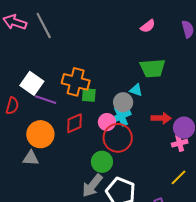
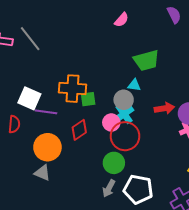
pink semicircle: (148, 26) -> (122, 20), moved
gray triangle: (31, 158) -> (42, 173), turned 30
gray arrow: (92, 186) -> (109, 188), size x0.7

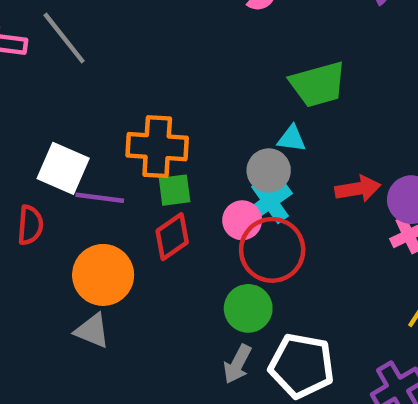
green square: (88, 99) -> (175, 190), moved

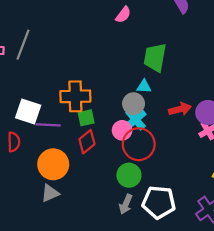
gray line: (64, 38) -> (23, 45), turned 64
green trapezoid: (318, 84) -> (155, 57), turned 120
gray triangle: (92, 331) -> (50, 193), turned -42

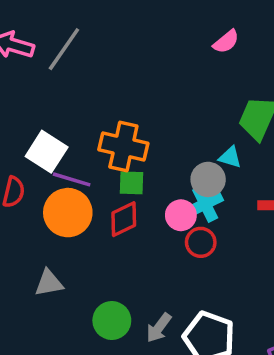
red circle: (139, 144) -> (201, 242), size x0.6
orange circle: (53, 164) -> (68, 213), moved
green circle: (129, 175) -> (112, 320), moved

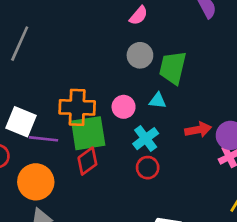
gray circle: (208, 179) -> (140, 55), moved
green square: (132, 183) -> (88, 133), size x1.8
orange circle: (68, 213) -> (36, 182), moved
pink circle: (181, 215) -> (124, 107), moved

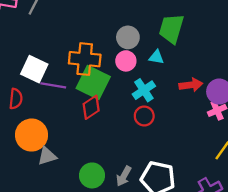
gray circle: (140, 55) -> (128, 37), moved
green square: (88, 133) -> (93, 83), turned 32
orange circle: (36, 182) -> (32, 135), moved

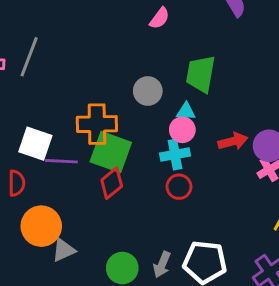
pink circle: (126, 61) -> (182, 130), moved
cyan cross: (144, 90) -> (175, 154), turned 30

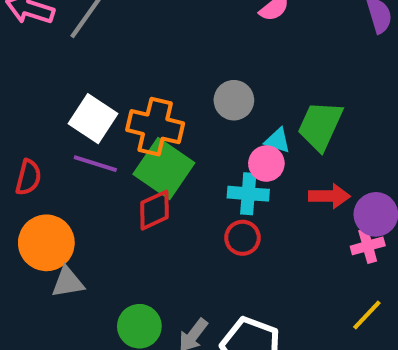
green trapezoid: (201, 74) -> (320, 126), moved
white square: (35, 144) -> (93, 119), moved

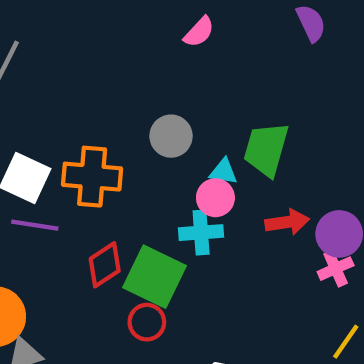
green square: (164, 169) -> (155, 277), moved
red circle: (242, 238) -> (147, 322), moved

